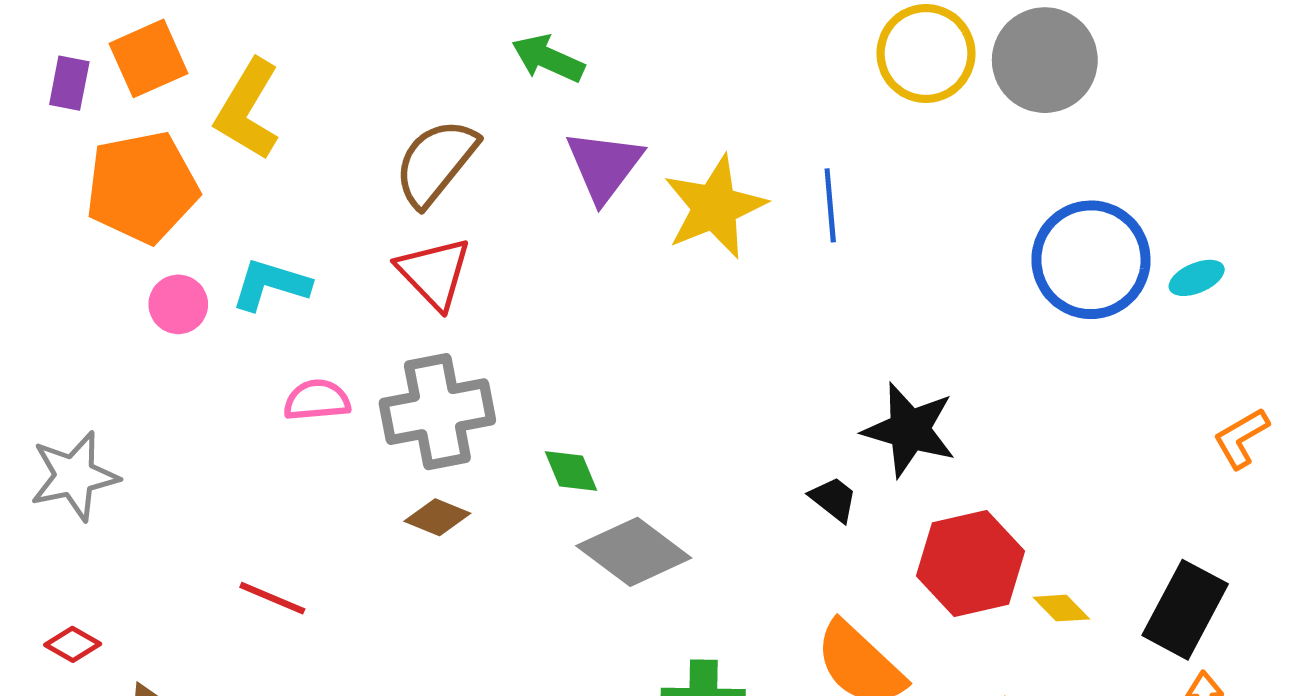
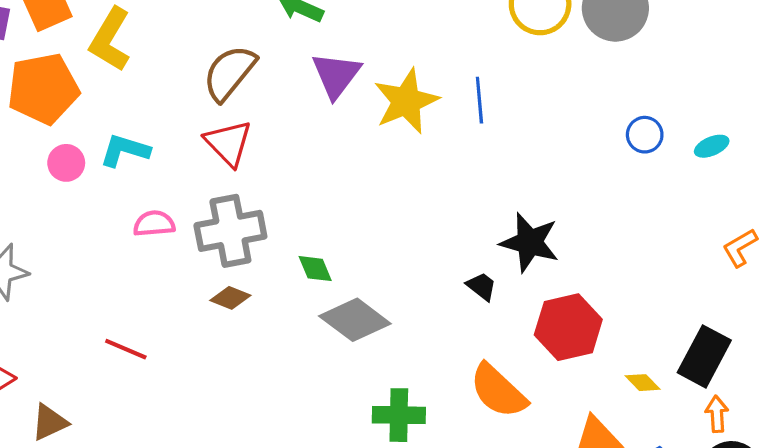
blue circle: (1091, 260) -> (645, 135), size x0.5
yellow diamond: (1061, 608) -> (643, 383), moved

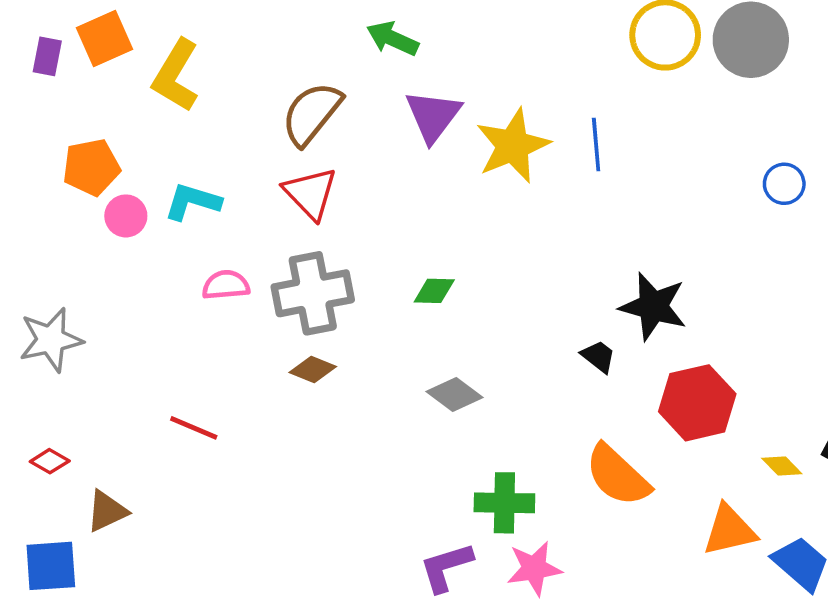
orange pentagon: (43, 89) -> (91, 167), moved, size x0.7
green diamond: (315, 269) -> (434, 291), moved, turned -66
gray diamond: (355, 320) -> (454, 395), size x0.7

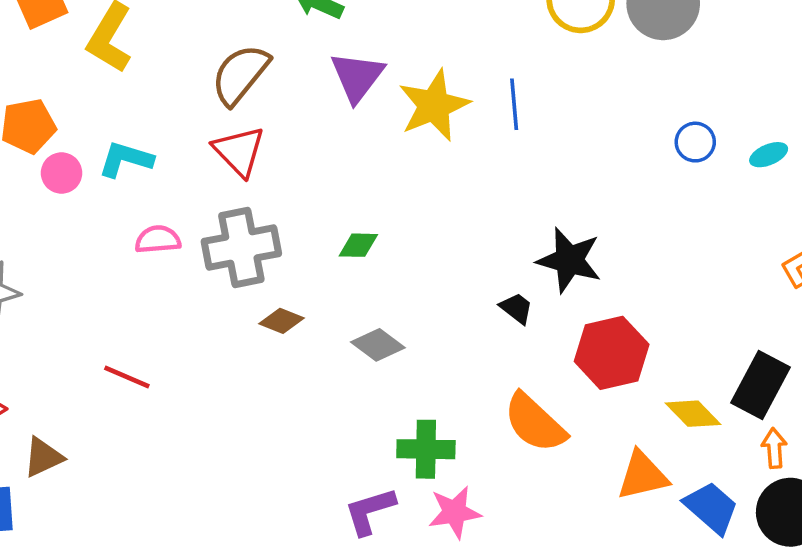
brown diamond: (313, 370) -> (282, 321), moved
yellow diamond: (782, 466) -> (693, 414), size x1.4

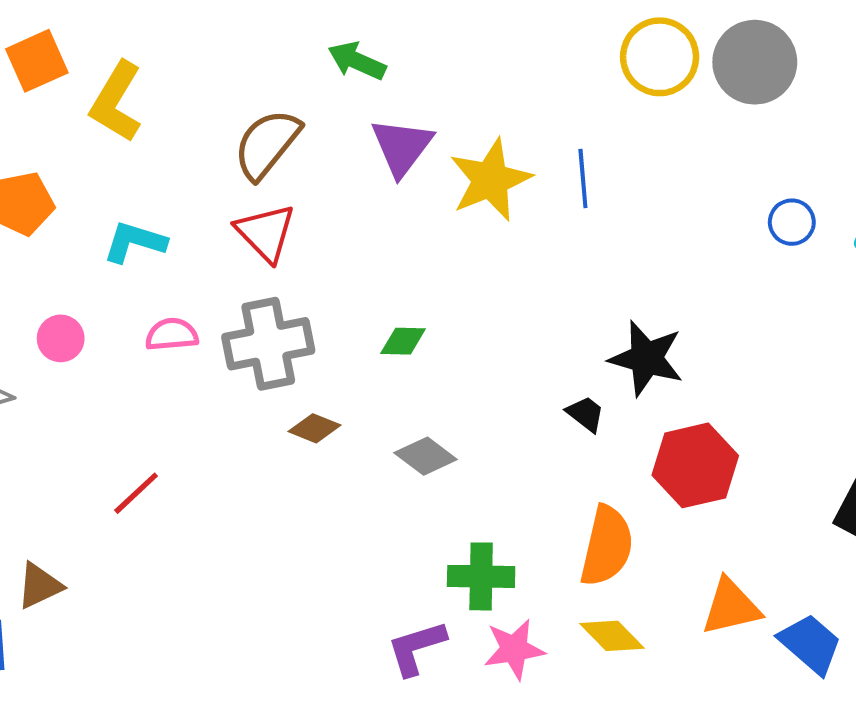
pink circle: (62, 173) -> (61, 338), moved
red line: (127, 377) -> (136, 493), turned -66
yellow diamond: (693, 414) -> (612, 636), moved
orange semicircle: (535, 423) -> (607, 546), turned -120

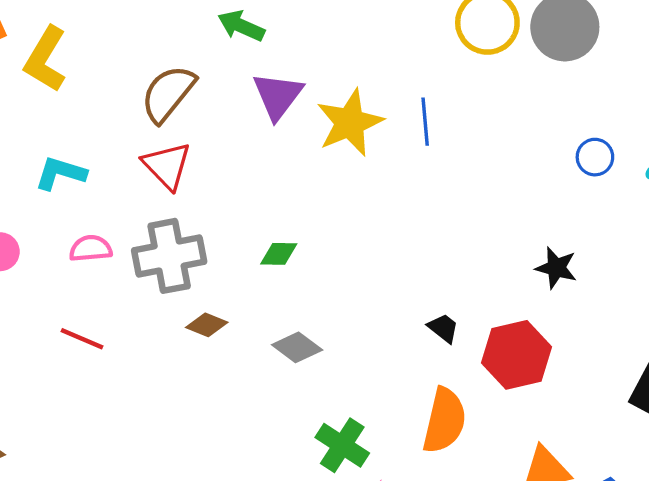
black star: (646, 358) -> (556, 268), moved, size x0.7
black trapezoid: (586, 414) -> (443, 328), moved
red line: (136, 493) -> (82, 339), moved, turned 66
green cross: (481, 576) -> (342, 445), turned 32

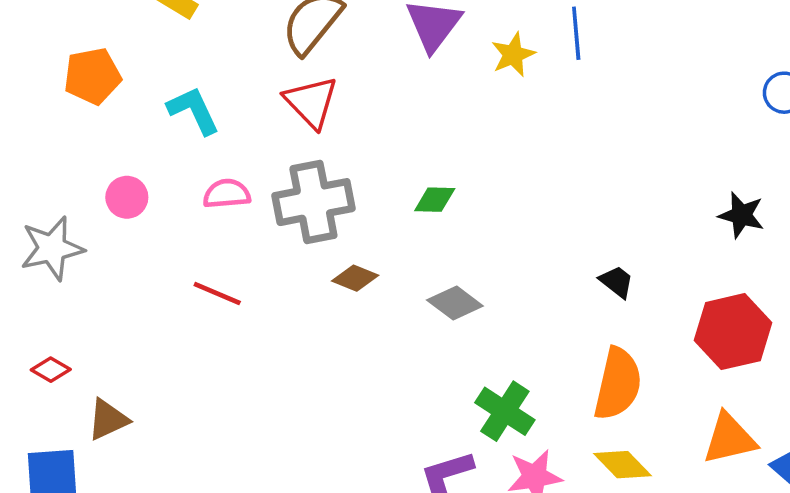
blue line: (425, 122) -> (576, 33), moved
yellow star: (350, 123) -> (513, 55), size x0.6
cyan L-shape: (60, 173) -> (193, 111), turned 48
red hexagon: (516, 355) -> (733, 332), moved

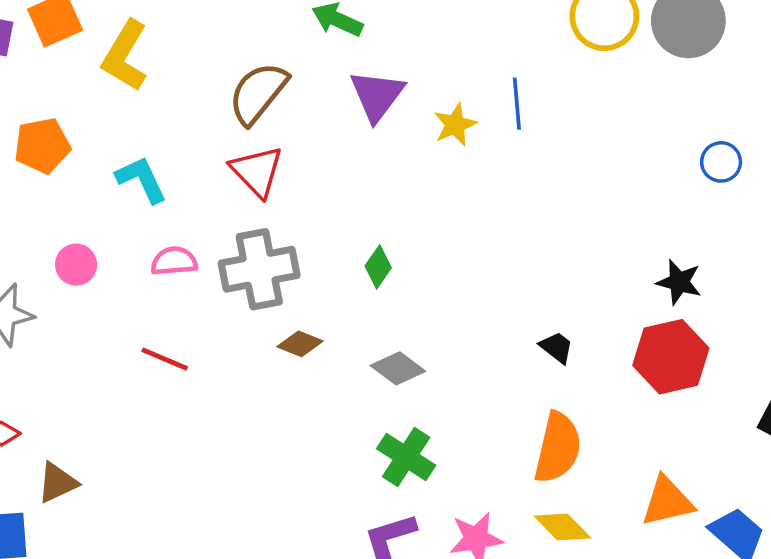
green diamond: (435, 200) -> (378, 267), turned -57
red hexagon: (733, 332) -> (671, 357), moved
green cross: (505, 411) -> (406, 457), moved

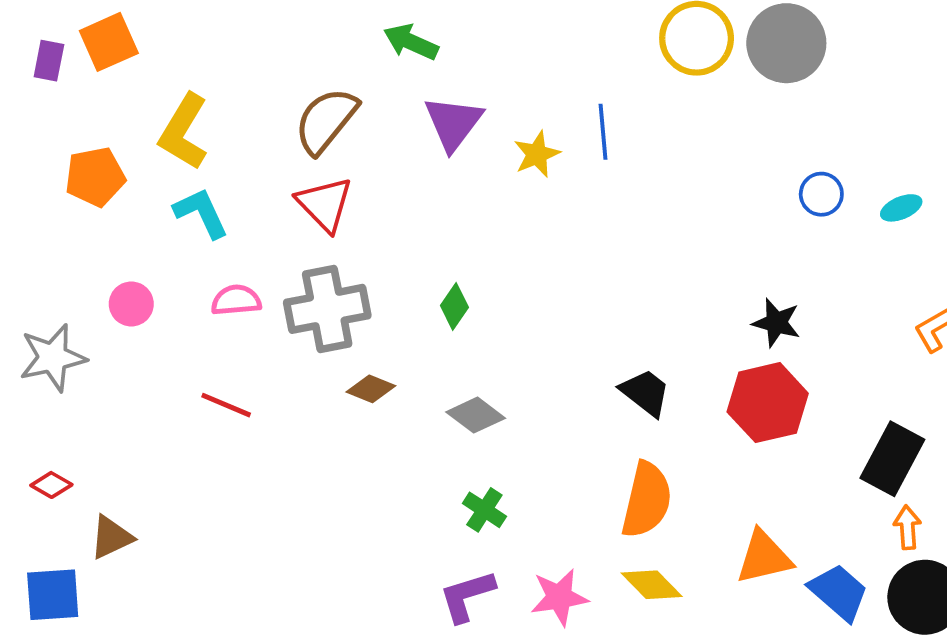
yellow L-shape: (125, 56) -> (184, 132), moved
black trapezoid: (557, 347) -> (645, 393), size x1.4
green cross: (406, 457) -> (484, 510), size x0.7

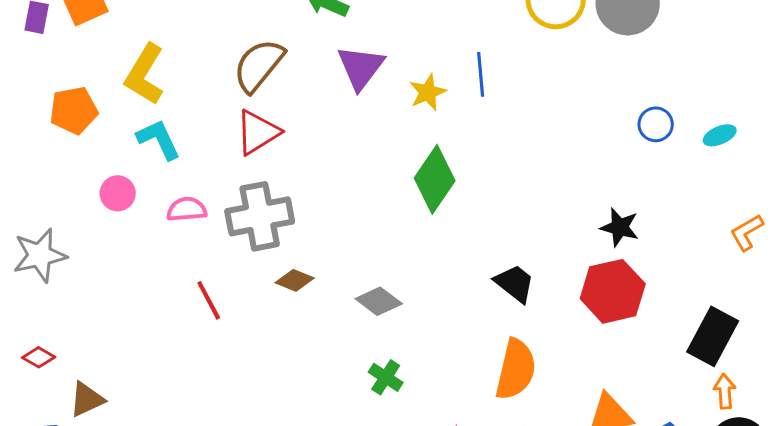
red triangle: (325, 204) -> (258, 132), turned 42
pink circle: (131, 304) -> (118, 193), moved
green diamond: (454, 306) -> (435, 179), moved, size x1.8
red line: (226, 405) -> (209, 300), moved, turned 39

